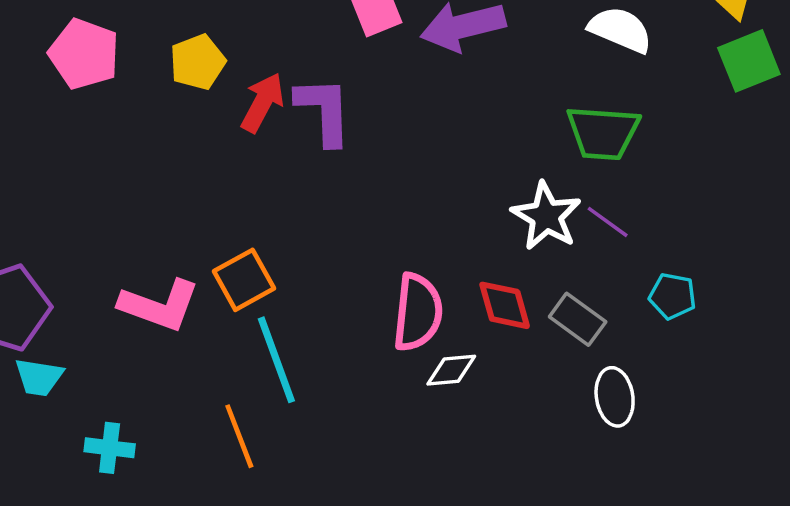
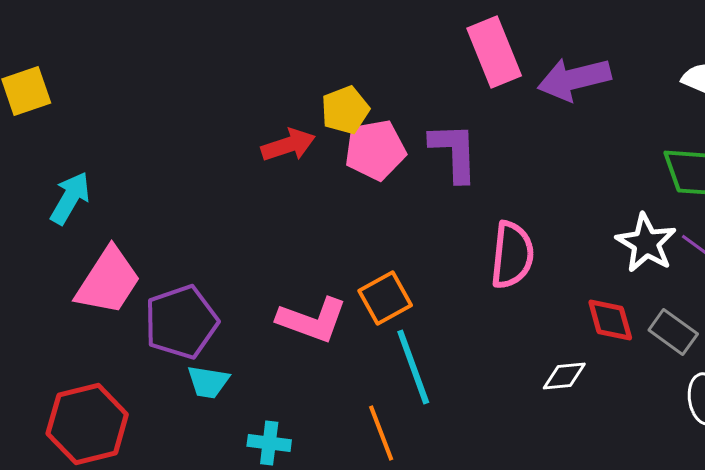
pink pentagon: (84, 54) -> (375, 150), moved, turned -30
red arrow: (262, 103) -> (288, 145), moved, turned 44
pink semicircle: (418, 312) -> (512, 255), moved

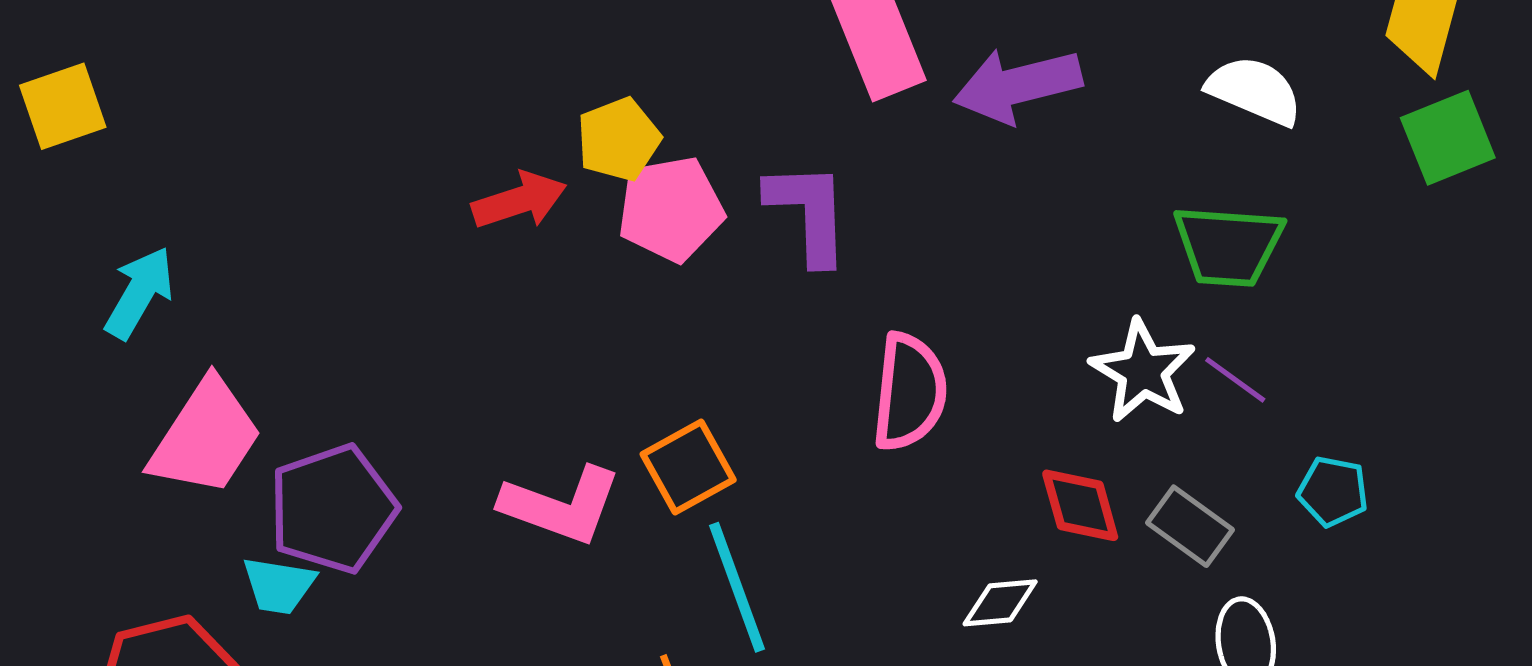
cyan trapezoid: (208, 382) -> (279, 585), moved

